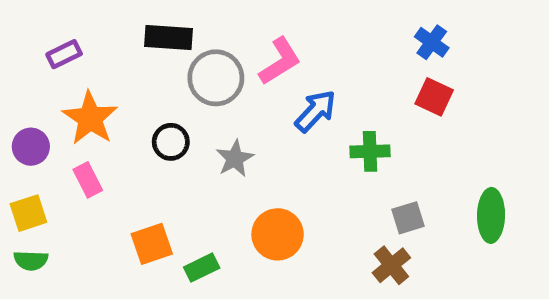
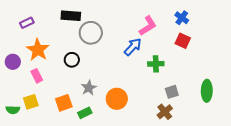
pink L-shape: (280, 61) -> (148, 26), moved
gray star: (235, 158) -> (89, 88), moved
yellow square: (28, 213) -> (31, 102), moved

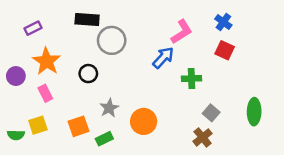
gray square: (172, 92) -> (211, 113), turned -32

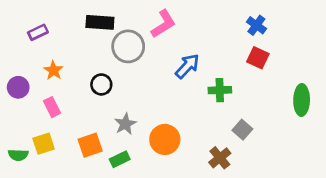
pink L-shape: (182, 32) -> (163, 24), moved
orange star: (47, 61) -> (53, 70), size x0.6
green ellipse: (254, 112) -> (302, 100), moved
brown cross: (203, 137) -> (220, 158), moved

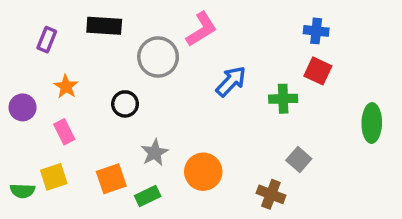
black rectangle: (100, 22) -> (104, 26), moved
blue cross: (256, 25) -> (316, 31), turned -30
purple rectangle: (38, 32) -> (47, 40), turned -42
green cross: (220, 90) -> (283, 99), moved
brown cross: (220, 158) -> (271, 194), turned -30

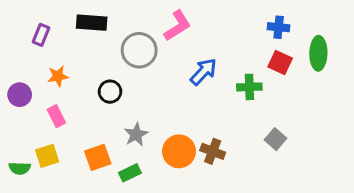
orange star: (66, 87) -> (58, 76), turned 30
green ellipse: (372, 123) -> (318, 53), moved
gray square: (299, 160) -> (275, 139), moved
brown cross: (271, 194) -> (213, 151), moved

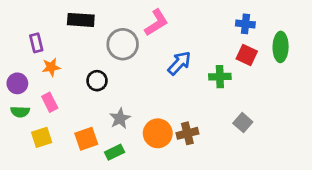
purple rectangle: (41, 35) -> (36, 43), moved, turned -36
brown cross: (213, 151) -> (187, 133), turned -35
green semicircle: (20, 168) -> (20, 112), moved

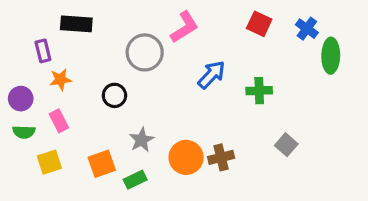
black rectangle: (81, 20) -> (76, 24), moved
blue cross: (245, 24) -> (307, 29), moved, turned 30
red square: (247, 55) -> (259, 24), moved

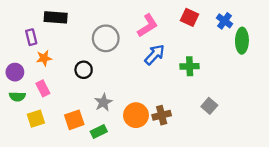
pink L-shape: (184, 27) -> (148, 26), moved

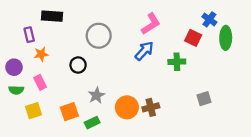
red square: (190, 17) -> (193, 38), moved
pink L-shape: (148, 26) -> (151, 24), moved
gray square: (209, 106) -> (204, 99), moved, turned 32

